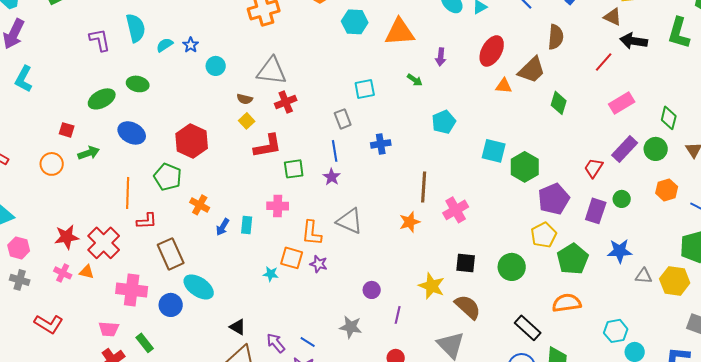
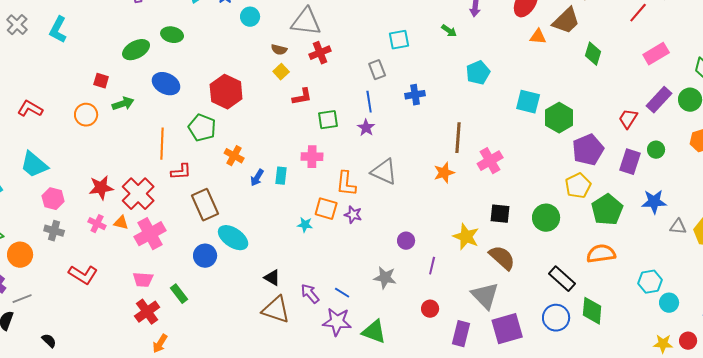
red L-shape: (268, 146) -> (302, 97), size x0.7
pink cross: (132, 290) -> (150, 234), moved, turned -36

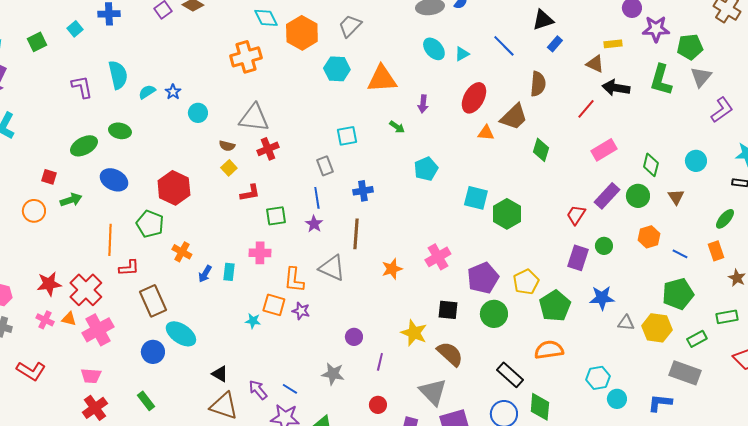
brown line: (458, 138) -> (356, 234), moved
purple pentagon: (588, 150) -> (483, 278), moved
green rectangle: (179, 294) -> (146, 401), moved

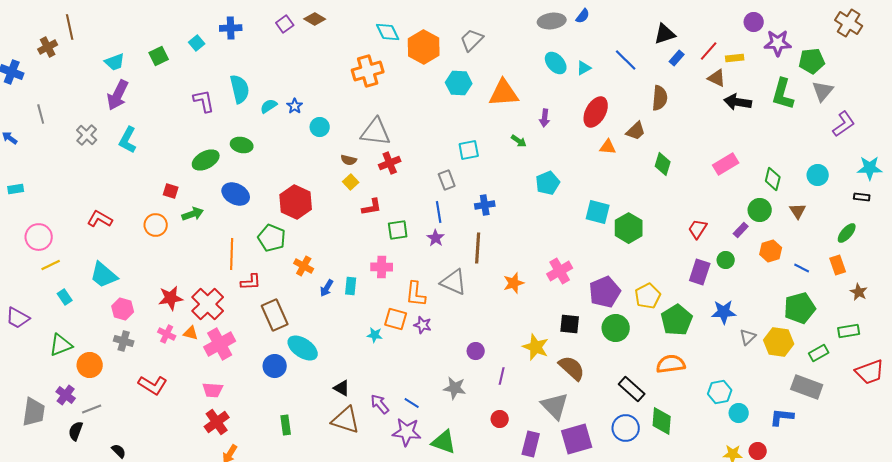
red line: (586, 109) -> (709, 51), moved
brown trapezoid: (514, 117) -> (636, 131), size x0.7
purple rectangle: (607, 196) -> (741, 230), moved, size x0.6
gray triangle: (626, 323) -> (748, 337), turned -48
green rectangle: (146, 401) -> (286, 425), moved, turned 30

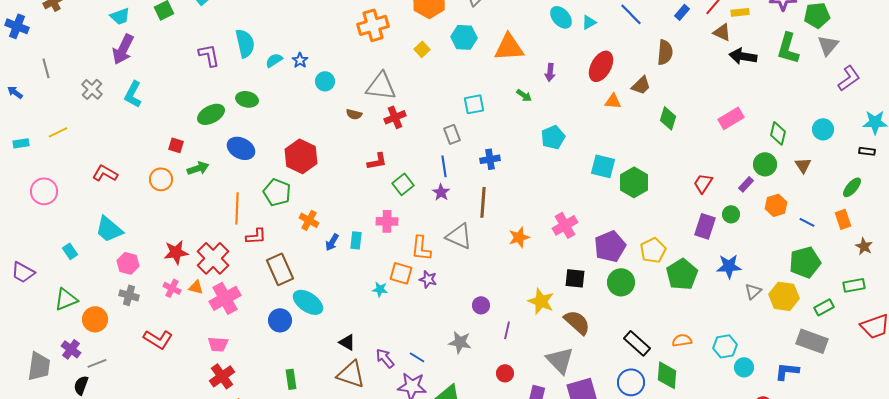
yellow square: (351, 182) -> (422, 49), moved
green square: (398, 230) -> (403, 184), turned -30
yellow line: (51, 265) -> (58, 132), moved
orange semicircle: (671, 364) -> (682, 340), moved, size x0.7

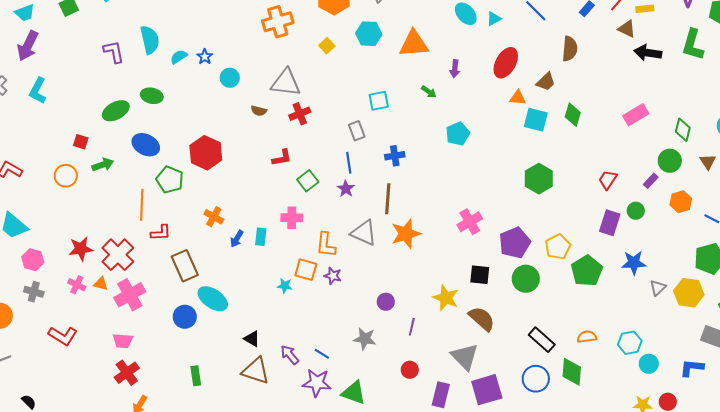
cyan square: (603, 166) -> (536, 120), moved
green pentagon: (277, 192) -> (170, 180), moved
orange star: (519, 237) -> (406, 234), moved, size x1.4

